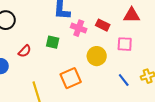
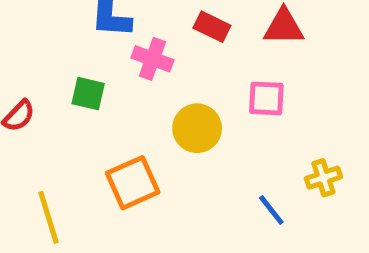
red rectangle: (103, 25) -> (212, 27), moved
blue line: (124, 80) -> (271, 210), moved

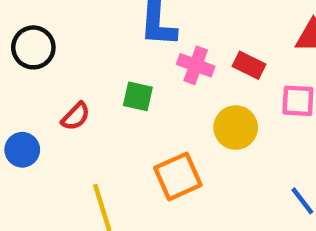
red rectangle: (212, 27) -> (249, 65), moved

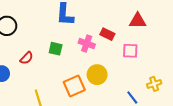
pink cross: (196, 65) -> (87, 44), moved
yellow circle: (236, 128) -> (97, 75), moved

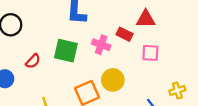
red triangle: (138, 21) -> (146, 19), moved
green square: (56, 49) -> (66, 51), size x1.5

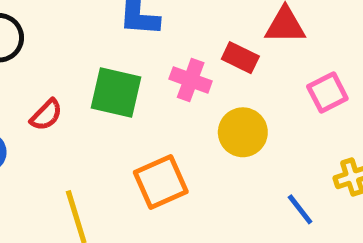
pink square: (150, 53) -> (327, 92), moved, turned -30
yellow circle: (113, 80) -> (243, 132), moved

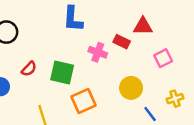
green square: (116, 92) -> (62, 72), moved
yellow circle: (243, 132) -> (131, 88), moved

